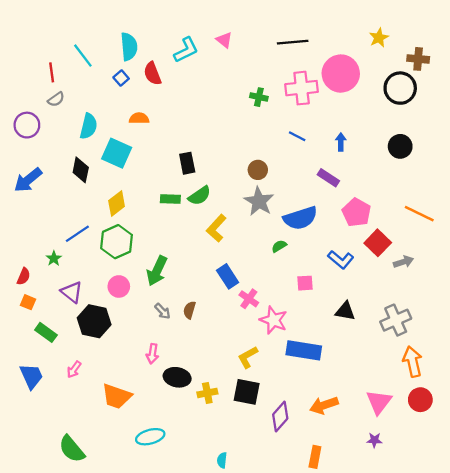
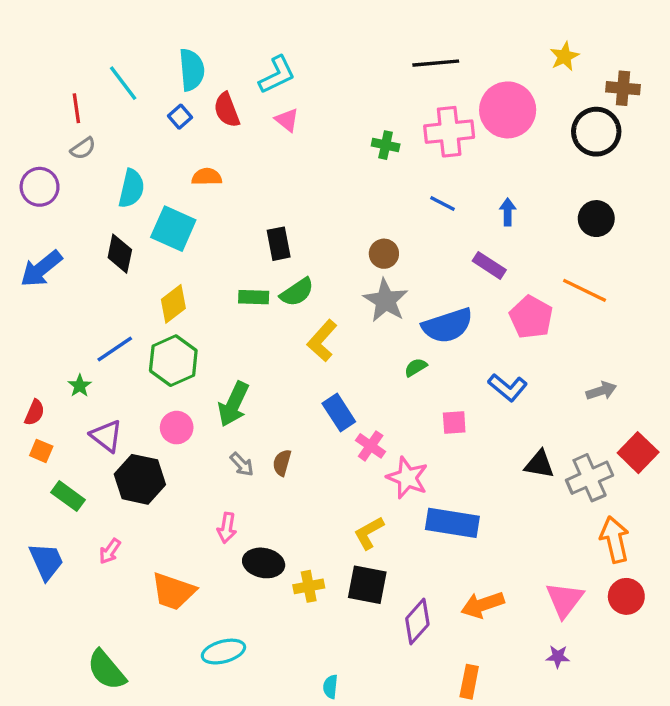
pink triangle: (224, 40) -> (287, 120), moved
orange line: (419, 214) -> (585, 290), moved
red square: (378, 243) -> (638, 453), moved
black triangle: (345, 311) -> (539, 464), moved

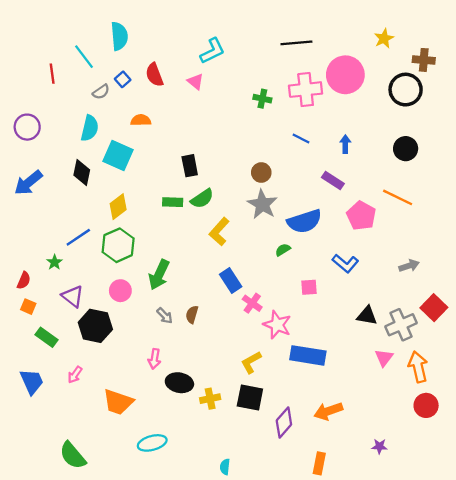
cyan semicircle: (192, 70) -> (119, 36), moved
cyan L-shape: (277, 75) -> (212, 51), moved
gray semicircle: (83, 148) -> (101, 92), moved
pink triangle: (564, 600) -> (384, 358), moved, size x0.7

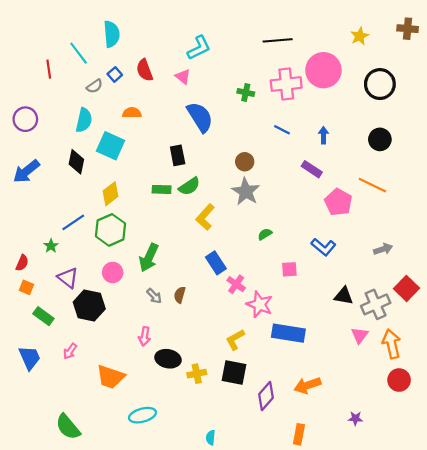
brown cross: (424, 60) -> (408, 29), moved
blue semicircle: (304, 221) -> (200, 117), moved, turned -104

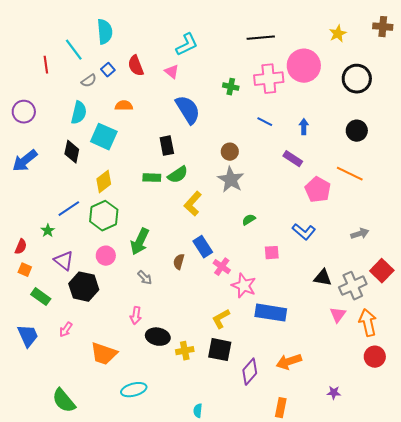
brown semicircle: (180, 295) -> (179, 262), moved

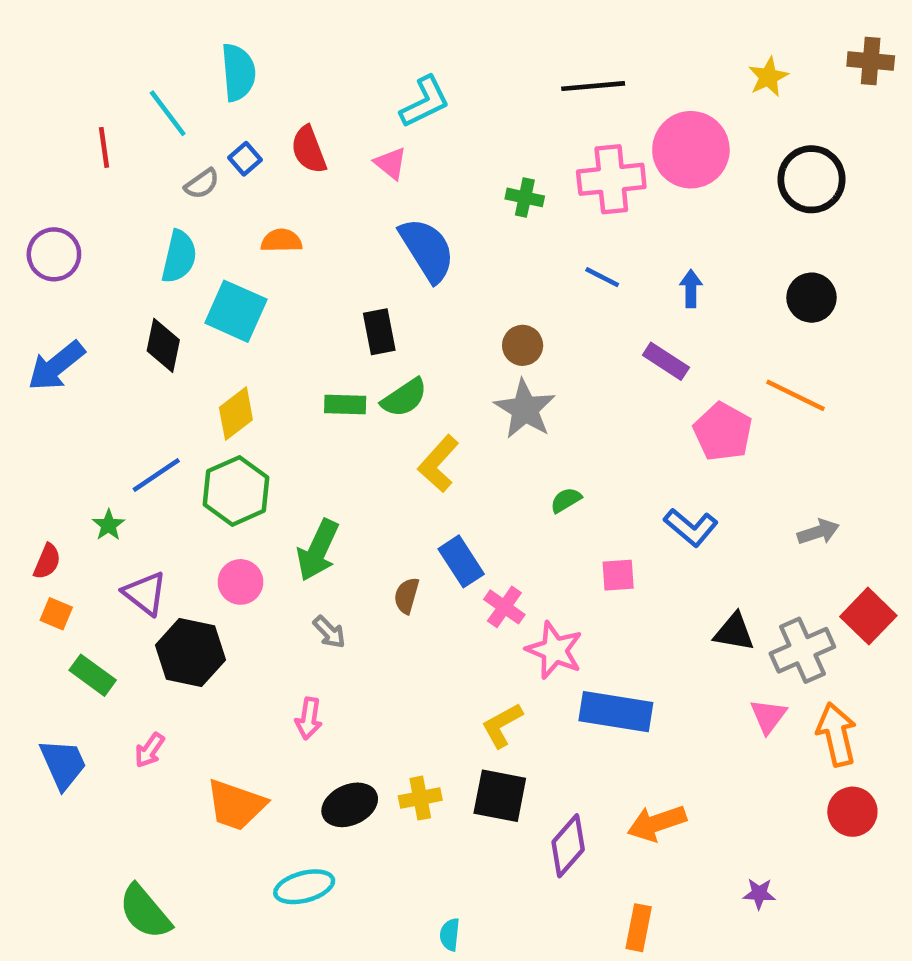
black ellipse: (158, 337) -> (350, 805), moved, turned -35

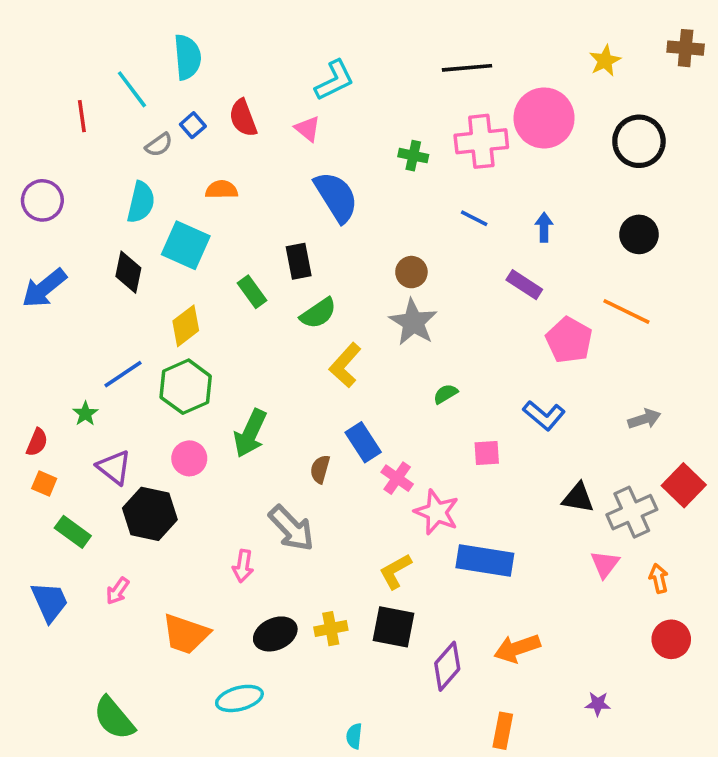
green rectangle: (345, 404) -> (252, 292), moved, turned 52
gray arrow: (329, 632) -> (291, 528), moved, size x1.8
orange arrow: (837, 734) -> (659, 578), size x0.6

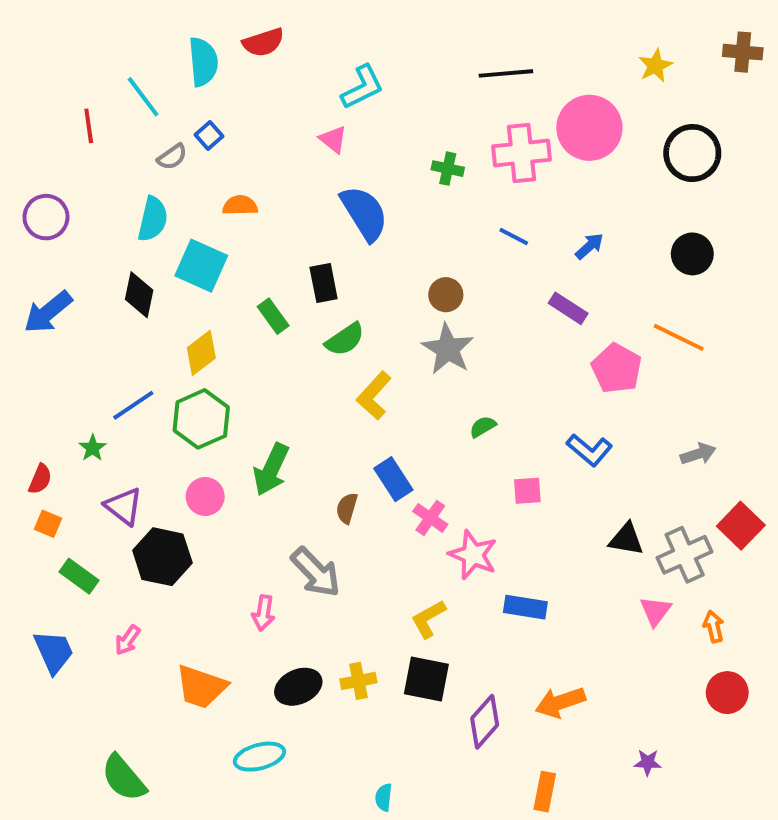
red semicircle: (243, 118) -> (263, 42), moved, turned -87
blue arrow: (544, 227) -> (589, 246), turned 48
blue rectangle: (485, 561) -> (525, 607), size x0.7

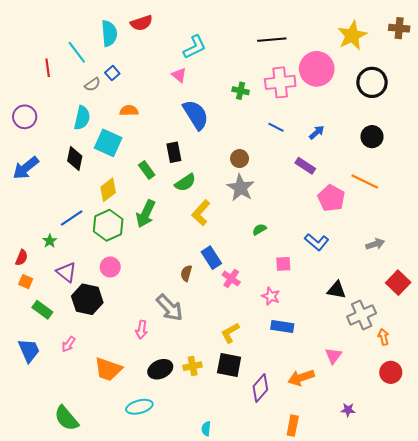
yellow star: (655, 66) -> (352, 35), size x1.6
green arrow: (271, 469) -> (146, 214), moved
pink star: (473, 555) -> (271, 296), moved, size x0.7
gray cross: (685, 555) -> (362, 315), moved
pink triangle: (655, 611) -> (333, 356), moved

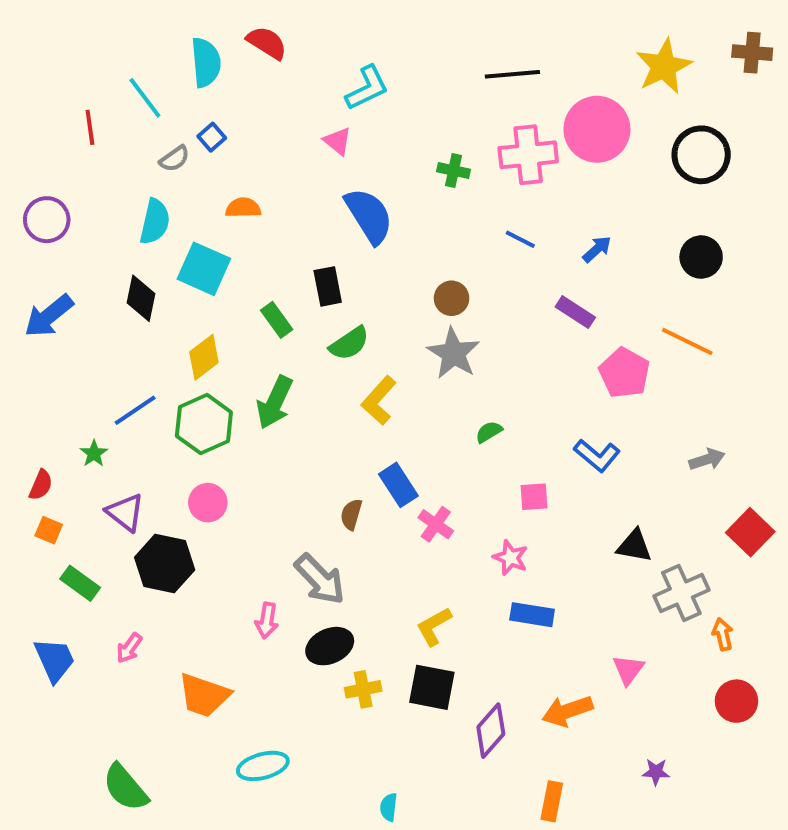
red semicircle: (141, 23) -> (267, 43), turned -130
black ellipse: (160, 369) -> (330, 646), moved

